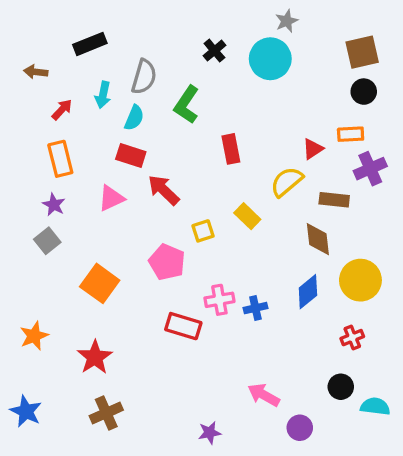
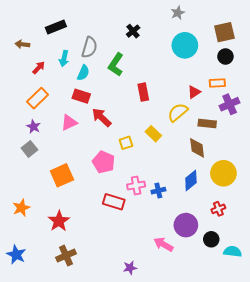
cyan circle: (270, 59) -> (185, 45), moved
orange rectangle: (60, 159) -> (38, 98), turned 60
orange square: (100, 283) -> (62, 175), turned 30
purple circle: (300, 428) -> (186, 225), moved, size x1.5

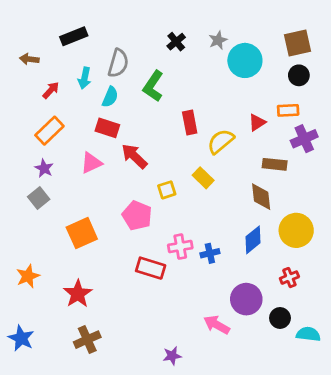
gray star: (178, 13) -> (218, 40), moved
yellow semicircle: (178, 112) -> (221, 141), moved

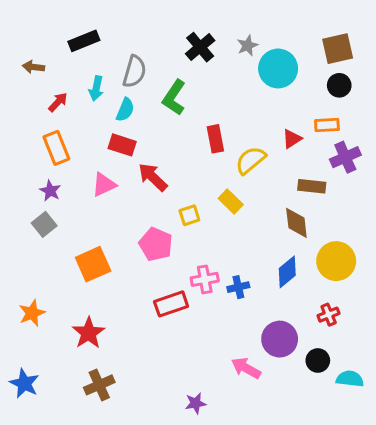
black cross: (176, 42) -> (200, 47), size x1.4
orange rectangle: (49, 131) -> (56, 148), turned -68
red rectangle: (151, 268) -> (171, 304), turned -36

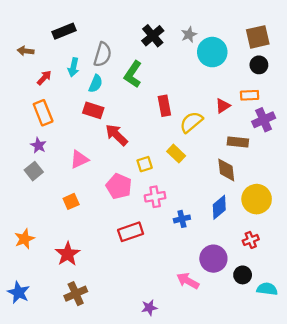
pink triangle: (104, 185) -> (79, 159), moved
orange square: (93, 264) -> (71, 201), size x0.6
pink cross: (205, 279) -> (155, 197), moved

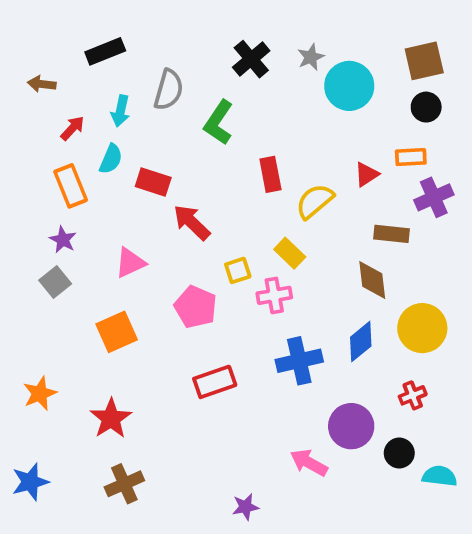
cyan semicircle: (96, 84) -> (111, 159), moved
pink cross: (155, 197) -> (274, 295), moved
orange square: (71, 201) -> (117, 332), size x1.5
blue cross: (182, 219) -> (299, 361), size x1.6
blue star: (19, 292) -> (30, 482), turned 30

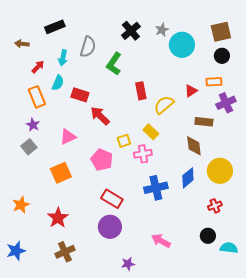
red rectangle: (215, 382) -> (112, 199), turned 50
purple circle: (351, 426) -> (110, 227), moved

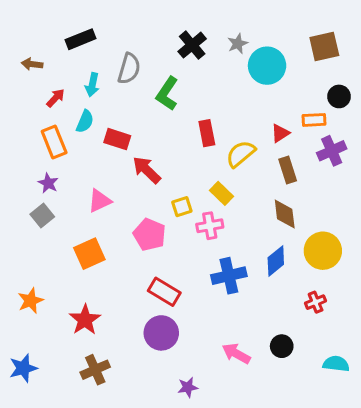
black circle: (222, 56) -> (339, 96), moved
brown rectangle: (204, 122) -> (288, 170), moved, turned 66
black circle: (208, 236) -> (282, 346), moved

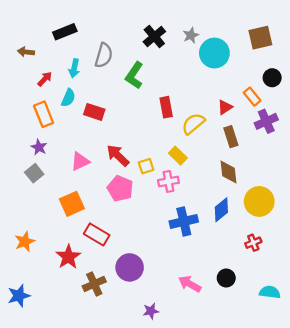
orange rectangle: (314, 120) -> (252, 97), turned 54
red arrow: (147, 170) -> (118, 156), moved
red rectangle: (164, 292) -> (97, 234), moved
brown cross: (95, 370) -> (94, 284), moved

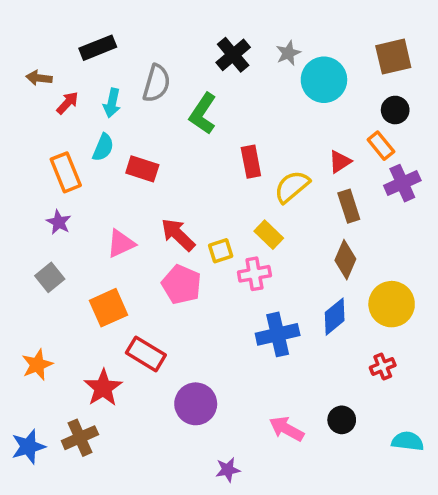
black circle: (272, 78) -> (395, 110), moved
red arrow: (45, 79) -> (67, 103), moved
brown diamond: (229, 172) -> (345, 260), turned 30
gray square: (34, 173) -> (50, 277), moved
brown cross: (94, 284) -> (80, 438), moved

